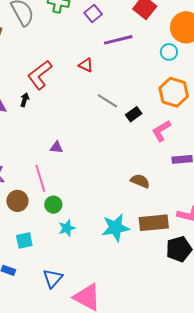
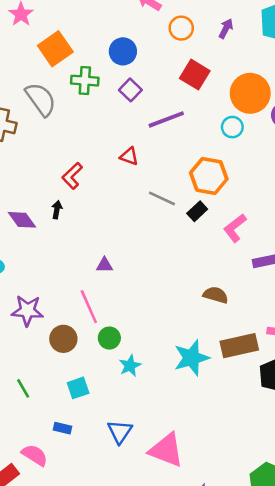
red L-shape: (40, 75) -> (72, 176), size x0.7
orange hexagon: (174, 92) -> (209, 176), moved

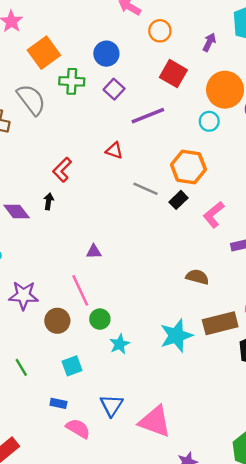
purple arrow: (226, 29) -> (209, 42), moved
pink semicircle: (35, 455) -> (78, 428), moved

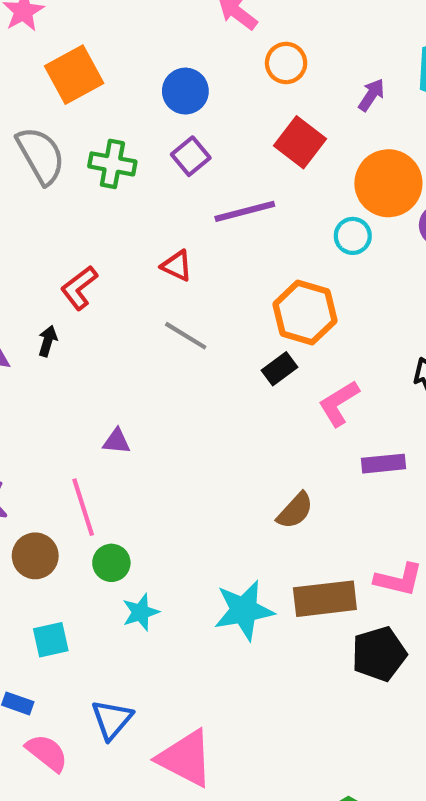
green cross: (72, 81) -> (112, 164), moved
gray line: (146, 189) -> (186, 336), moved
brown semicircle: (197, 277) -> (295, 511), turned 110

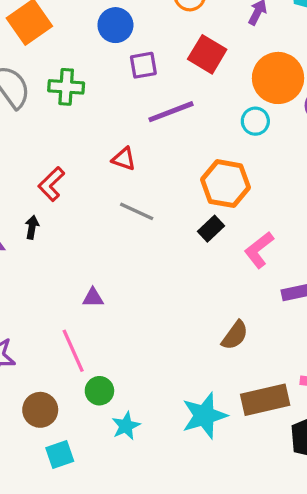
purple square: (191, 156) -> (143, 65), moved, turned 36
brown circle: (35, 556) -> (40, 410), moved

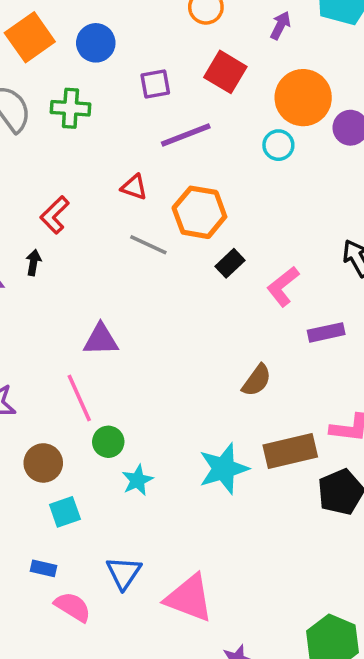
blue circle: (115, 25) -> (96, 43), moved
orange hexagon: (226, 184) -> (199, 212), moved
purple triangle: (93, 298) -> (101, 340), size x1.5

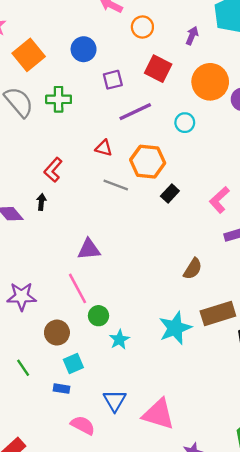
blue circle: (96, 43) -> (84, 49), moved
cyan circle: (278, 145) -> (185, 123), moved
pink L-shape: (283, 286) -> (219, 200), moved
blue rectangle: (44, 568) -> (61, 389), moved

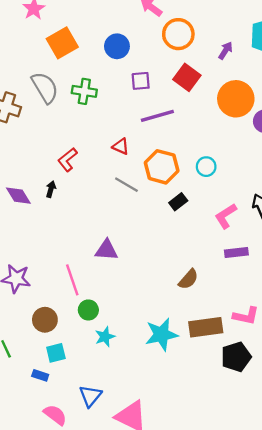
orange circle: (142, 27) -> (178, 34), size x1.4
cyan circle: (185, 123) -> (206, 167), moved
purple triangle: (89, 249) -> (106, 250), moved

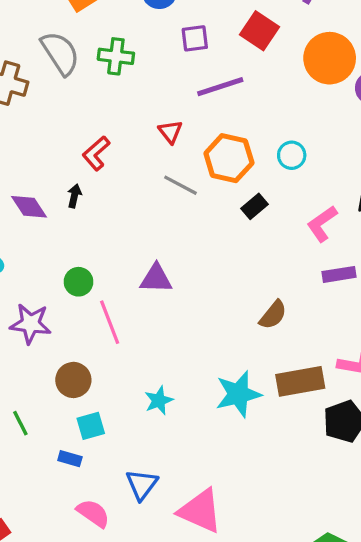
red triangle: (121, 146) -> (170, 132), turned 30
green circle: (88, 310) -> (79, 282), moved

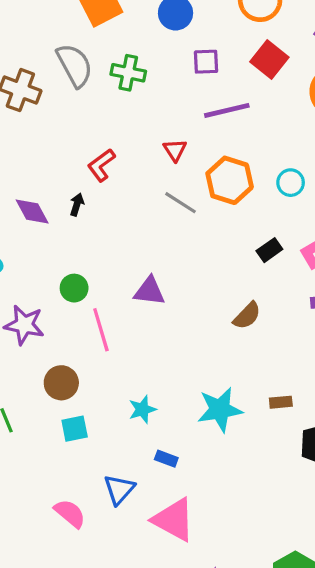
black rectangle: (254, 206) -> (269, 250), moved
brown semicircle: (273, 315) -> (247, 316), moved
brown rectangle: (300, 381) -> (281, 402), size x0.5
blue rectangle: (70, 459) -> (166, 459), moved

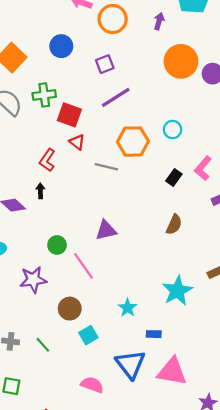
red square: (269, 59) -> (69, 115), moved
purple square: (206, 62) -> (105, 64), moved
red triangle: (175, 150) -> (77, 142), moved
blue triangle: (119, 489) -> (130, 364), size x1.4
pink semicircle: (70, 513) -> (92, 385), moved

